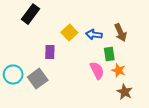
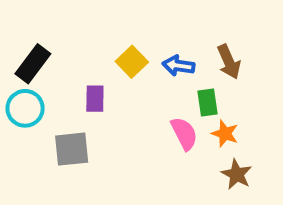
black rectangle: (30, 14) -> (33, 64), moved
cyan circle: (13, 74) -> (25, 108), moved
gray square: (38, 79) -> (72, 149), turned 30

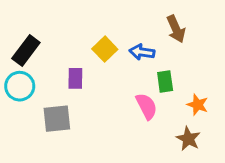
brown arrow: (229, 62) -> (176, 29), moved
orange star: (225, 134) -> (198, 105), moved

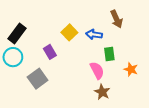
purple rectangle: (75, 78) -> (50, 52), turned -32
gray square: (57, 119) -> (38, 79), turned -30
brown star: (188, 139) -> (102, 92), moved

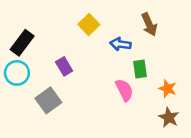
yellow square: (69, 32) -> (89, 24), moved
brown star: (102, 92) -> (169, 117), moved

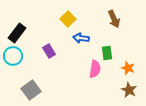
blue arrow: (120, 44) -> (81, 38), moved
pink semicircle: (124, 90) -> (95, 69), turned 36
gray square: (48, 100) -> (31, 90), moved

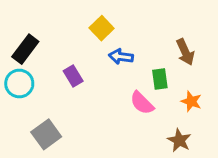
brown arrow: (114, 19) -> (185, 52), moved
pink semicircle: (95, 69) -> (142, 103), turned 126
brown star: (129, 90) -> (179, 140), moved

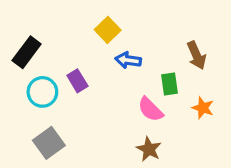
cyan circle: (19, 83) -> (42, 92), moved
brown star: (179, 140) -> (149, 149), moved

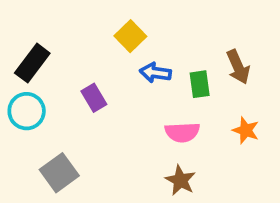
green rectangle: (170, 84) -> (200, 84), moved
cyan circle: (42, 92) -> (27, 111), moved
pink semicircle: (150, 109) -> (182, 132), turned -48

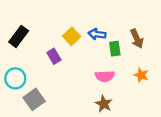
yellow square: (130, 36) -> (72, 36), moved
blue arrow: (155, 73) -> (97, 34), moved
cyan circle: (27, 111) -> (15, 78), moved

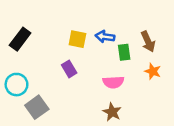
yellow square: (72, 36) -> (77, 39), turned -35
purple rectangle: (54, 56) -> (69, 69), moved
orange star: (141, 75) -> (153, 71), moved

